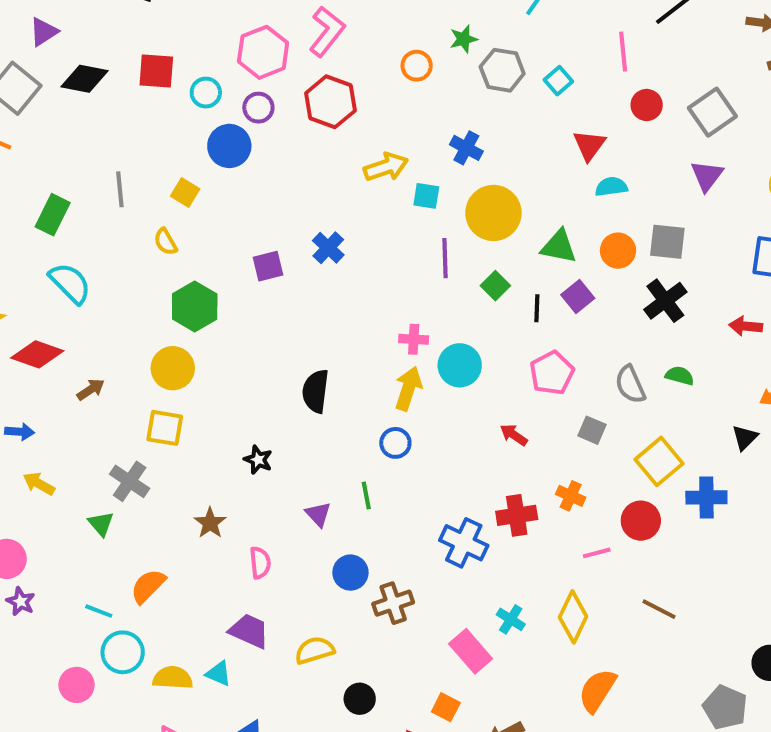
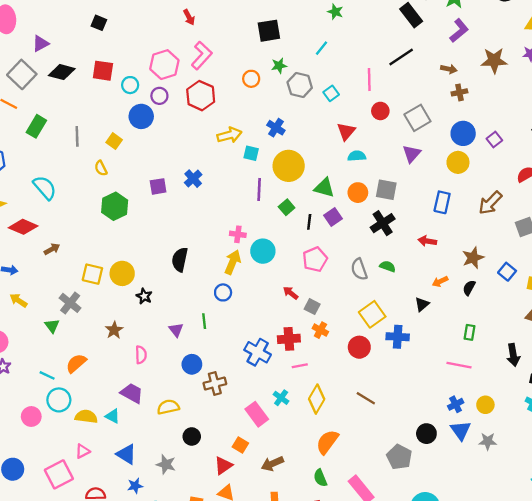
green rectangle: (53, 215) -> (36, 126), moved
yellow circle: (173, 368) -> (122, 273), moved
gray square: (592, 430) -> (312, 307), moved
pink line: (597, 553) -> (300, 366), moved

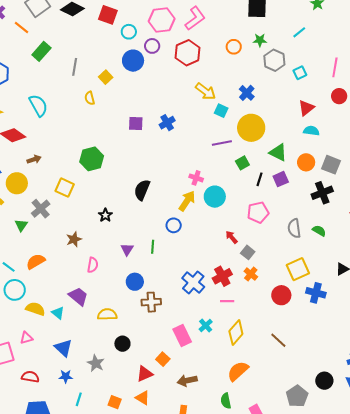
yellow arrow: (229, 135) -> (206, 91), turned 40
purple line: (259, 189) -> (222, 143), turned 66
green hexagon: (115, 206) -> (92, 159), moved
yellow circle: (122, 273) -> (17, 183), moved
red cross: (289, 339) -> (222, 276), turned -36

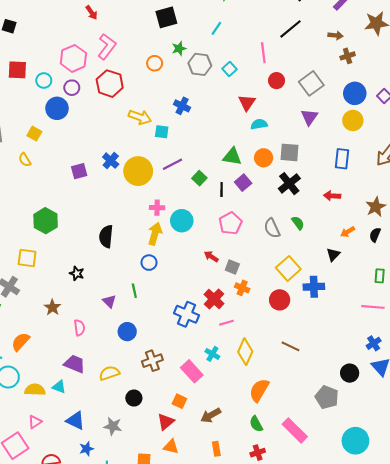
yellow circle: (251, 128) -> (138, 171), moved
green semicircle: (319, 231) -> (298, 223), turned 40
brown cross: (151, 302) -> (152, 361), moved

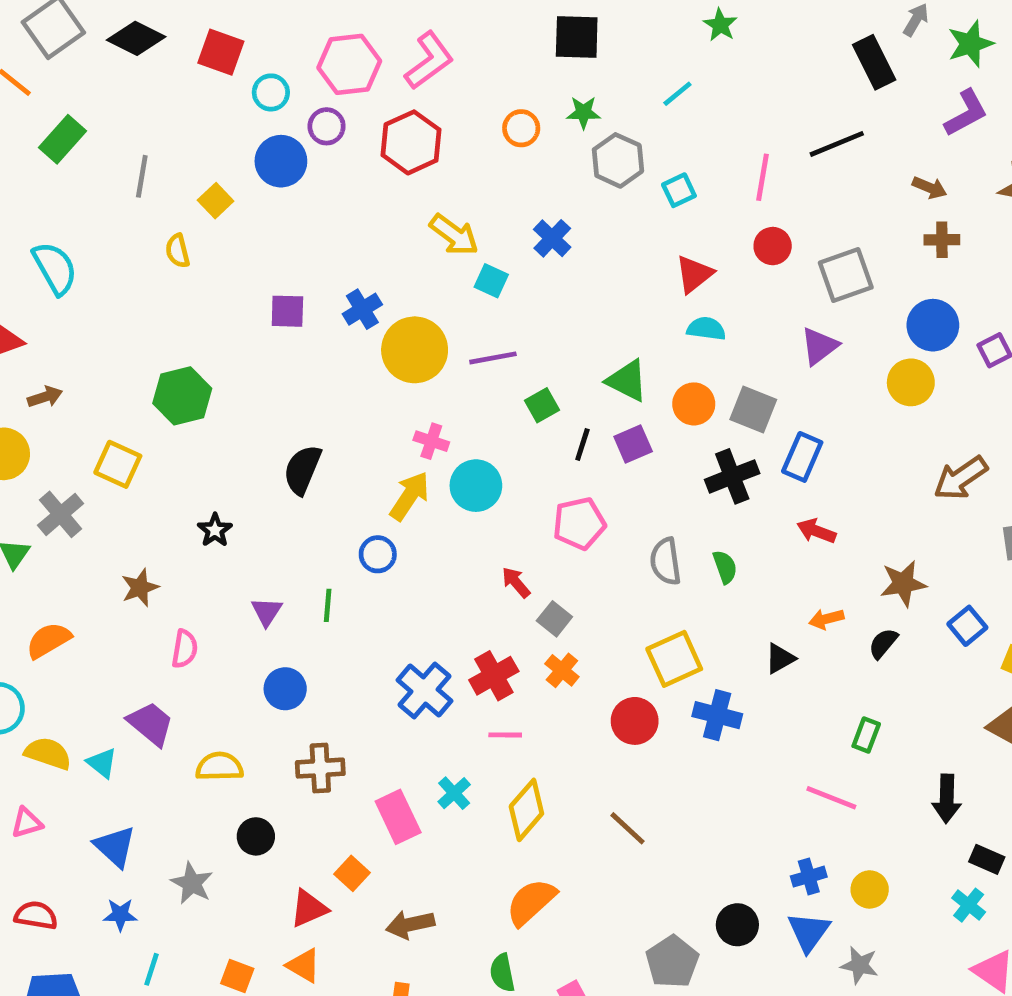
blue rectangle: (342, 159) -> (802, 457), moved

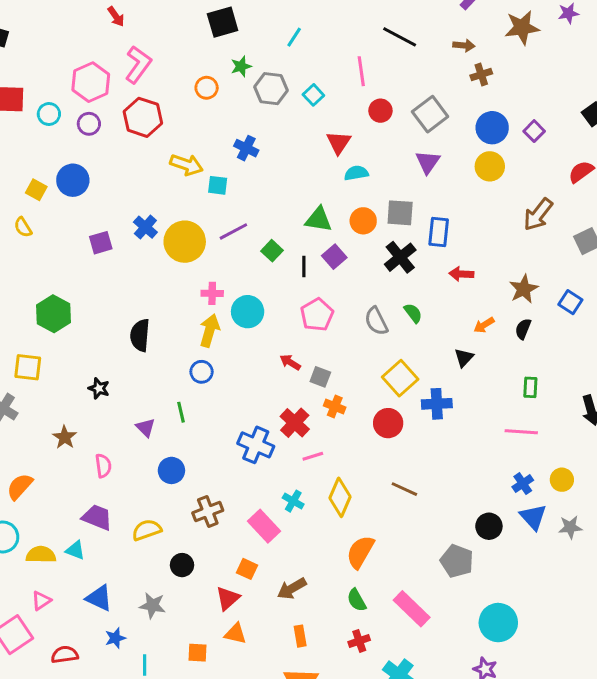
black line: (837, 144) -> (400, 37), turned 68
blue circle: (281, 161) -> (73, 180), moved

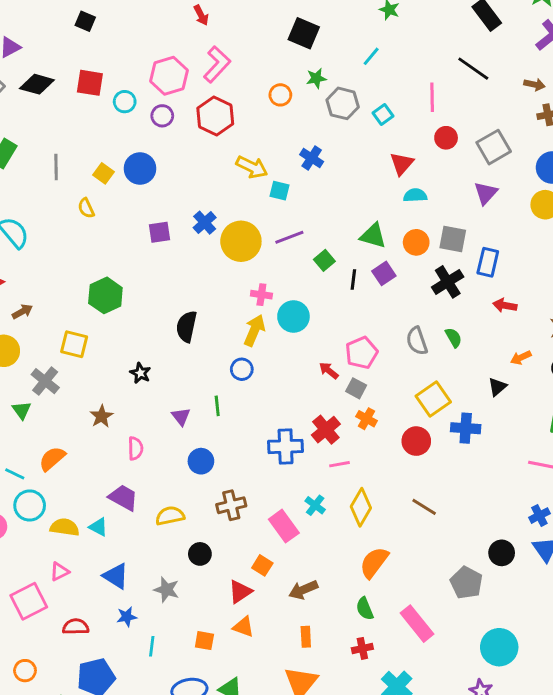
black square: (223, 22) -> (304, 33), turned 32
pink pentagon: (317, 315) -> (362, 353), moved
blue cross: (256, 445) -> (286, 446), turned -32

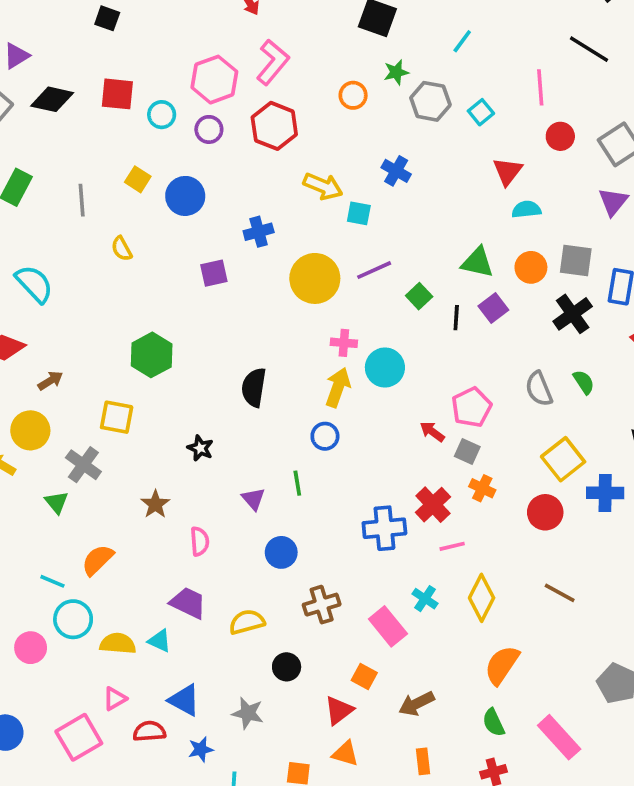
yellow square: (103, 173) -> (138, 179), moved
blue cross: (205, 223) -> (259, 232), moved, turned 30
red semicircle: (76, 627) -> (149, 731), moved

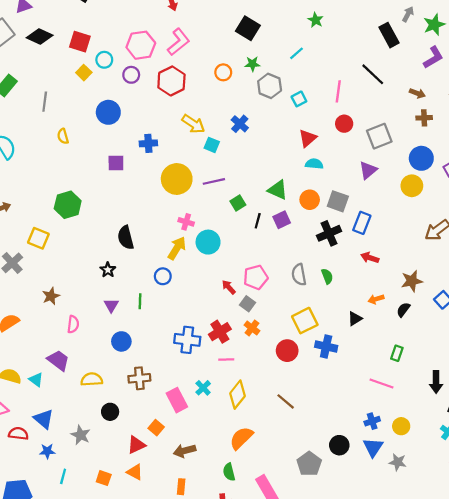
yellow square: (138, 179) -> (84, 73), moved
black semicircle: (254, 387) -> (126, 238), turned -35
black star: (200, 448) -> (108, 270), moved

